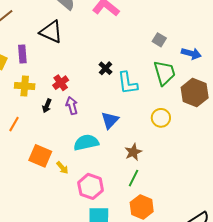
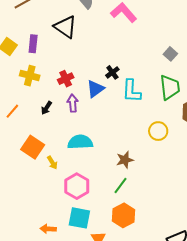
black arrow: (47, 106) -> (46, 108), moved
blue triangle: (110, 120) -> (95, 89), moved

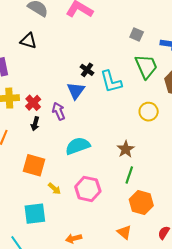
black triangle: (65, 27) -> (28, 41), size x0.7
red cross: (66, 79) -> (33, 103), moved
yellow arrow: (52, 163) -> (54, 189), moved
cyan square: (79, 218) -> (35, 214), moved

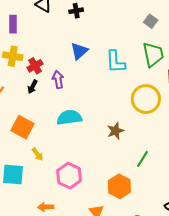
black cross: (87, 70) -> (76, 11), moved, turned 32
blue triangle: (76, 91) -> (79, 51), moved
yellow circle: (149, 112) -> (146, 99), size x1.5
green line: (129, 175) -> (142, 159), moved
pink hexagon: (88, 189) -> (69, 176), moved

